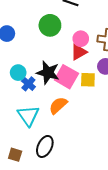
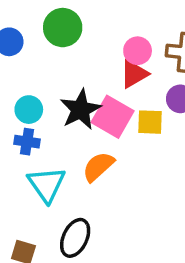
green circle: (50, 25) -> (63, 28), moved
black star: (48, 73) -> (80, 110), turned 30
blue cross: (28, 84) -> (27, 142), moved, turned -32

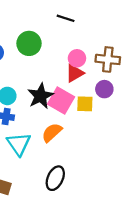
black ellipse: (75, 238) -> (55, 178), moved

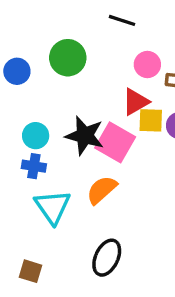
pink circle: (77, 58) -> (147, 64), moved
black star: (40, 96) -> (85, 136), turned -30
yellow square: (85, 104) -> (151, 120), moved

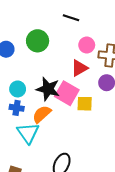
yellow square: (151, 120) -> (85, 104), moved
orange semicircle: (102, 190) -> (42, 114), moved

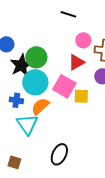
green circle: (38, 41) -> (36, 57), moved
cyan circle: (18, 89) -> (35, 82), moved, size x1.6
black star: (48, 89) -> (21, 65), moved, turned 30

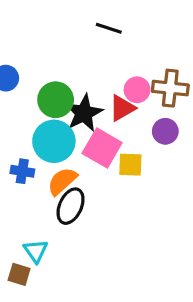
pink circle: (83, 40) -> (137, 90), moved
black star: (21, 65) -> (84, 113), moved
cyan triangle: (27, 124) -> (36, 251), moved, size x0.7
black ellipse: (59, 154) -> (71, 206), moved

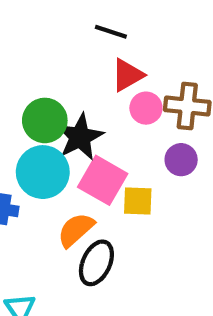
red triangle: (122, 108) -> (127, 75), moved
orange semicircle: (62, 181) -> (76, 230), moved
black ellipse: (71, 206) -> (96, 263), moved

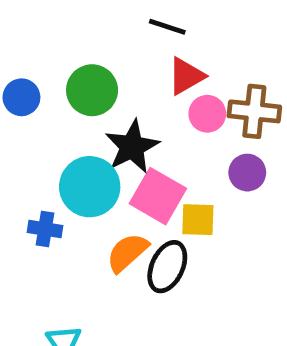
green circle: (45, 120) -> (92, 90), moved
black ellipse: (96, 263) -> (167, 267), moved

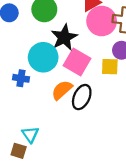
pink circle: (207, 114) -> (102, 21), size x1.6
yellow square: (198, 220) -> (110, 67), moved

